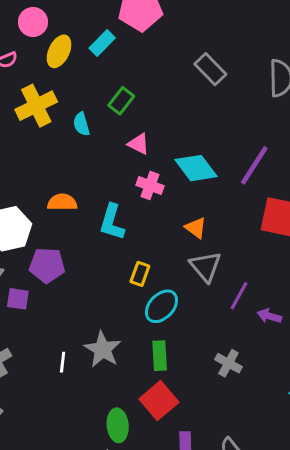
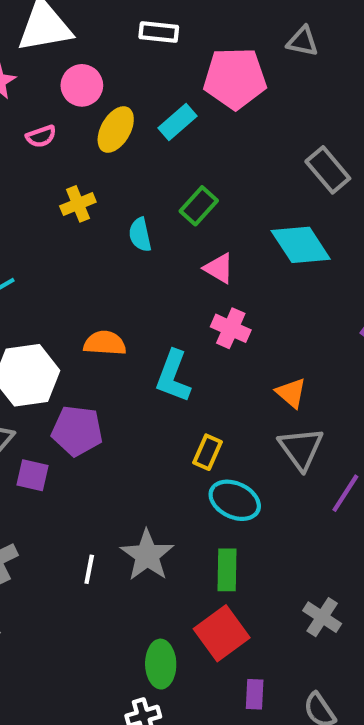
yellow cross: (36, 106) -> (78, 204), size x0.6
cyan diamond: (196, 168) -> (301, 245), moved
cyan ellipse: (162, 306) -> (235, 500), turned 68
gray cross: (228, 363) -> (322, 617), moved

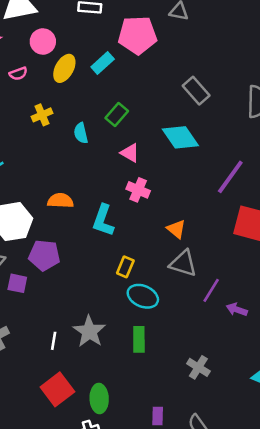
gray triangle: (301, 448) -> (183, 263), turned -36
red square: (222, 633) -> (57, 389), moved

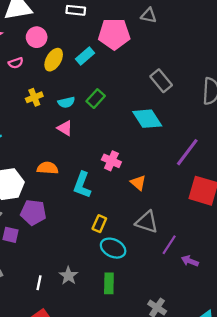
cyan semicircle: (81, 133) -> (66, 102), moved, turned -91
pink triangle: (130, 153) -> (65, 128), moved
orange triangle: (176, 229) -> (138, 183), moved
gray star: (89, 331) -> (68, 276), size x0.7

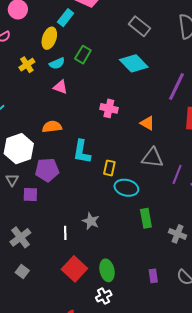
yellow ellipse: (54, 60) -> (49, 38), moved
orange triangle: (138, 183) -> (147, 123), moved
cyan L-shape: (82, 185) -> (82, 152), moved
green rectangle: (109, 283) -> (146, 218), moved

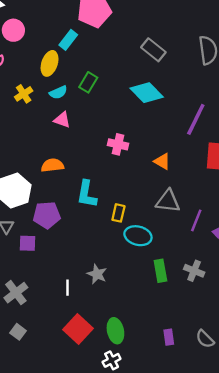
gray cross: (178, 234) -> (194, 271), moved

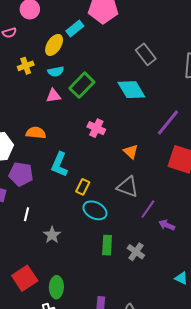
green rectangle: (88, 82) -> (82, 85), moved, size x1.4
pink triangle: (62, 120) -> (53, 96), turned -42
white line: (67, 288) -> (26, 214), moved

